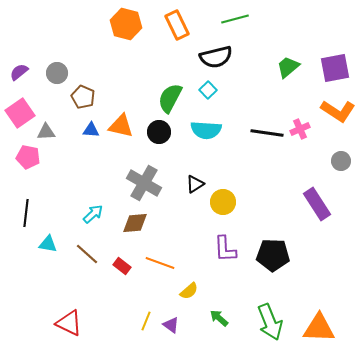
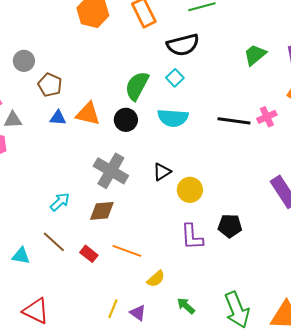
cyan triangle: (48, 244) -> (21, 256), moved
black pentagon: (273, 255) -> (230, 226), moved, size x0.7

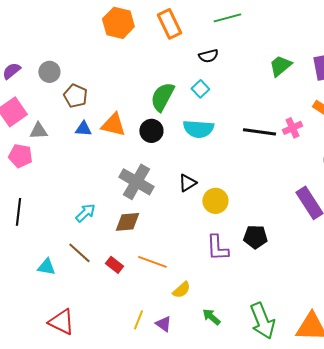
black semicircle: (183, 45) -> (208, 56), size x0.6

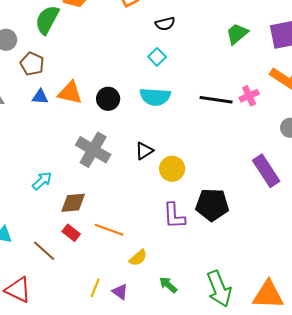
green semicircle: (162, 97) -> (47, 20), moved
brown diamond: (127, 222) -> (73, 203), moved
black pentagon: (255, 237) -> (212, 205), size x1.4
brown line: (79, 253) -> (44, 251), moved

